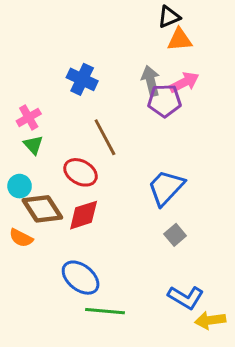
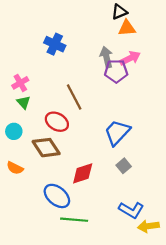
blue cross: (82, 79) -> (55, 44), moved
brown diamond: (42, 209) -> (46, 148), moved
red diamond: (84, 215) -> (83, 173), moved

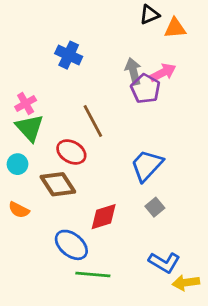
orange triangle: (127, 28) -> (175, 28), moved
purple pentagon: (116, 71) -> (145, 89), turned 30
green triangle: (24, 102) -> (30, 128), size x1.6

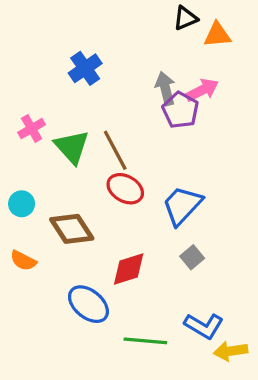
blue cross: (69, 55) -> (85, 68), turned 30
green triangle: (30, 128) -> (72, 147), moved
red ellipse: (71, 152) -> (125, 189), moved
green line: (93, 275) -> (145, 341), moved

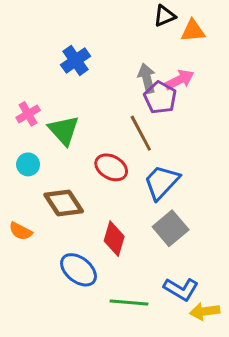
brown line: (115, 150) -> (141, 133), moved
cyan circle: (22, 204) -> (28, 164), moved
gray square: (192, 257) -> (171, 228), size x1.6
red diamond: (129, 269) -> (114, 239), turned -56

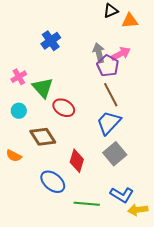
brown line: (141, 133) -> (111, 95), moved
red ellipse: (111, 167) -> (64, 108), moved

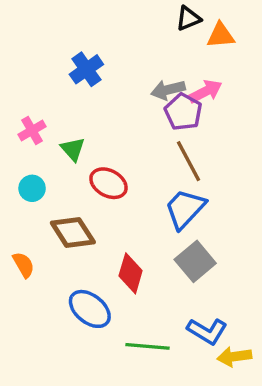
gray arrow: (99, 53) -> (168, 90), turned -90
green triangle: (43, 88) -> (73, 149), size x0.7
orange semicircle: (14, 156) -> (24, 265), turned -147

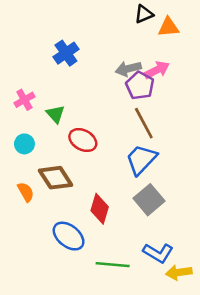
orange semicircle: (24, 265) -> (26, 192), moved

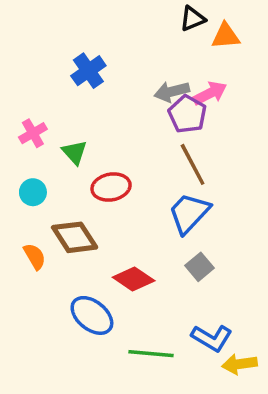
red ellipse: (83, 140) -> (111, 187), turned -40
gray square: (149, 200) -> (200, 267), size x0.7
red diamond: (100, 209) -> (134, 279), turned -72

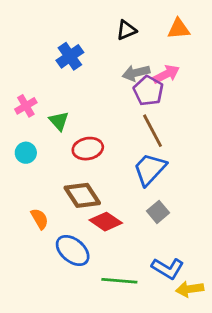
black triangle: (193, 19) -> (126, 30), moved
brown diamond: (75, 237) -> (82, 195), moved
orange semicircle: (35, 256) -> (40, 219), moved

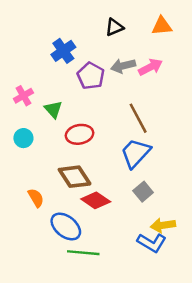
purple pentagon: (148, 91) -> (91, 76), moved
green line: (119, 281) -> (83, 253), moved
yellow arrow: (190, 289) -> (163, 225), moved

